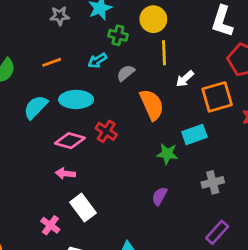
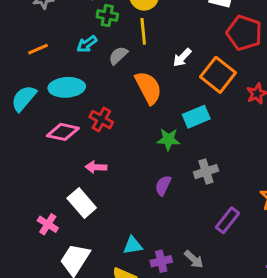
yellow line: (164, 53) -> (143, 31), moved
orange square: (217, 97) -> (218, 75), turned -32
pink arrow: (65, 174) -> (96, 167), moved
gray cross: (213, 182) -> (206, 172), moved

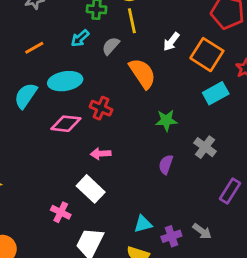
cyan rectangle: (196, 117) -> (216, 93), moved
gray cross: (206, 172) -> (205, 147), turned -30

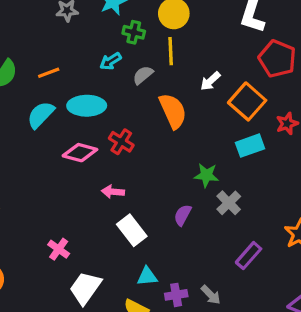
orange line: (34, 48) -> (49, 73), moved
green star: (166, 120) -> (206, 175), moved
white rectangle: (91, 189) -> (132, 230), moved

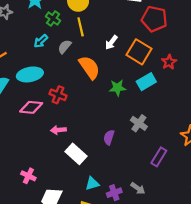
green cross: (134, 32) -> (53, 19), turned 32
green star: (206, 175) -> (118, 88), moved

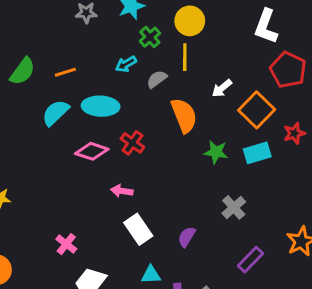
purple semicircle: (109, 137) -> (187, 237), moved

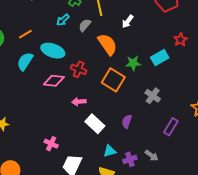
cyan ellipse: (101, 106) -> (53, 51), turned 30
orange square: (257, 110) -> (113, 80), moved

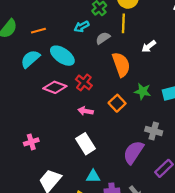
orange square: (113, 80) -> (117, 103), size x0.7
gray cross: (153, 96) -> (154, 131), turned -35
pink arrow: (79, 102) -> (86, 111), moved
purple semicircle: (127, 121) -> (133, 152), moved, size x1.6
pink cross: (51, 144) -> (31, 142), moved, turned 32

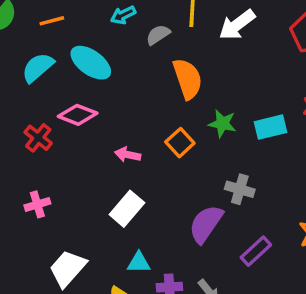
white arrow: (149, 46) -> (237, 25), moved, size x1.5
red cross: (84, 82) -> (38, 138), moved
white rectangle: (86, 144) -> (127, 209), turned 72

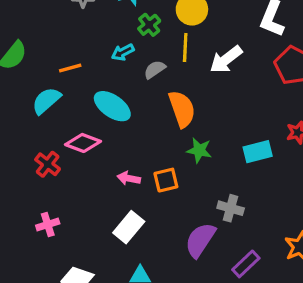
orange line: (52, 21) -> (70, 68), moved
cyan ellipse: (91, 63) -> (112, 106), moved
green star: (222, 124) -> (199, 150), moved
orange square: (180, 143) -> (166, 180), moved, turned 30

